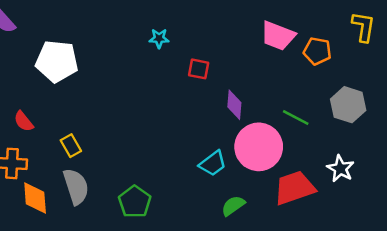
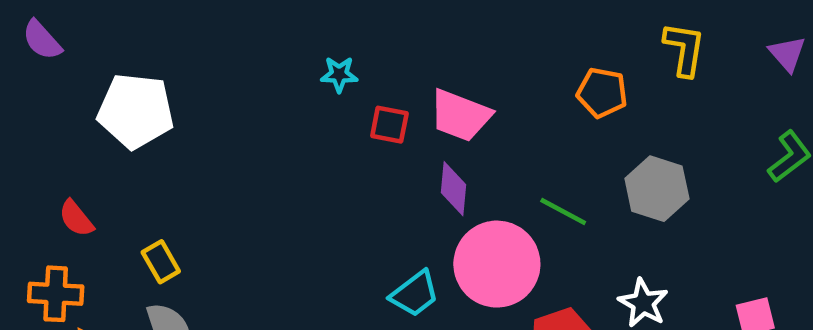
pink trapezoid: (278, 36) -> (460, 115), moved
cyan star: (159, 38) -> (339, 74), moved

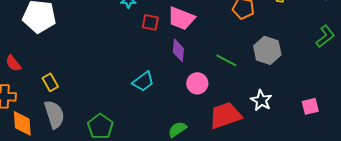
pink circle: (497, 264) -> (197, 83), size x0.6
cyan trapezoid: (415, 294) -> (143, 81), moved

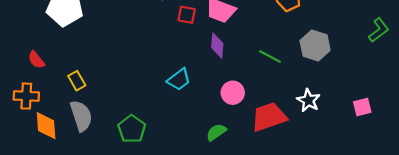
pink circle: (197, 83) -> (233, 93), moved

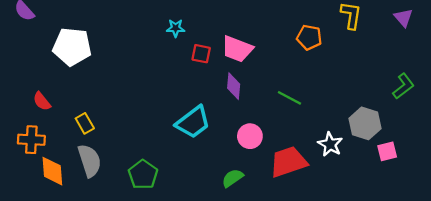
green L-shape: (379, 30) -> (403, 86), moved
gray hexagon: (315, 46) -> (365, 123), moved
cyan trapezoid: (179, 80) -> (193, 122), size x1.4

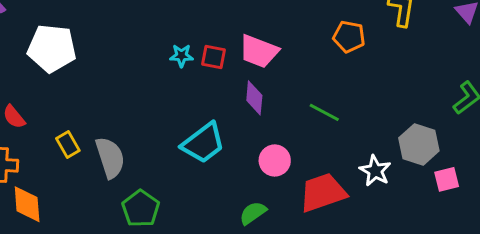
cyan star: (176, 28) -> (181, 56), moved
gray semicircle: (90, 161) -> (110, 158), moved

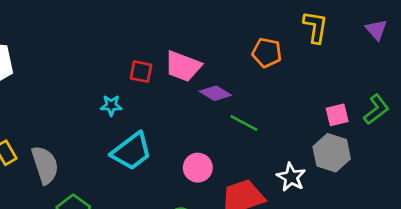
cyan star: (181, 56) -> (111, 105), moved
purple diamond: (254, 98) -> (215, 93), moved, turned -64
pink square: (447, 179) -> (337, 115), moved

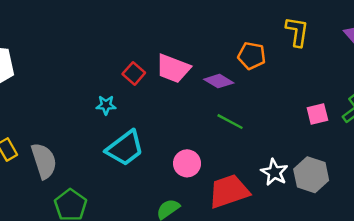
red square: (141, 72) -> (134, 73), turned 30
purple diamond: (215, 93) -> (219, 81), moved
gray hexagon: (332, 153) -> (311, 175), moved

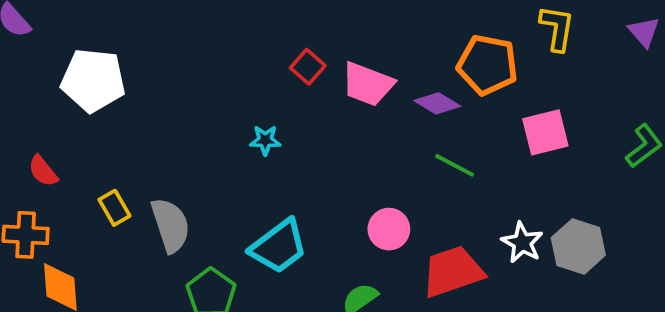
orange pentagon: (252, 56) -> (487, 65), size x1.4
red square: (134, 73) -> (308, 67), moved
pink square: (317, 114) -> (545, 132), moved, size x1.4
cyan trapezoid: (125, 148) -> (279, 246), moved

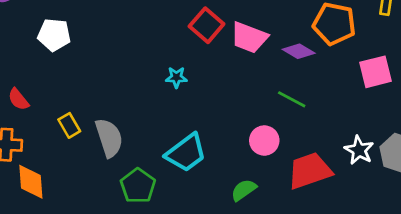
red square: (308, 67) -> (207, 25), size x1.4
white pentagon: (93, 80) -> (54, 35), size x0.7
green line: (455, 165) -> (292, 99), moved

